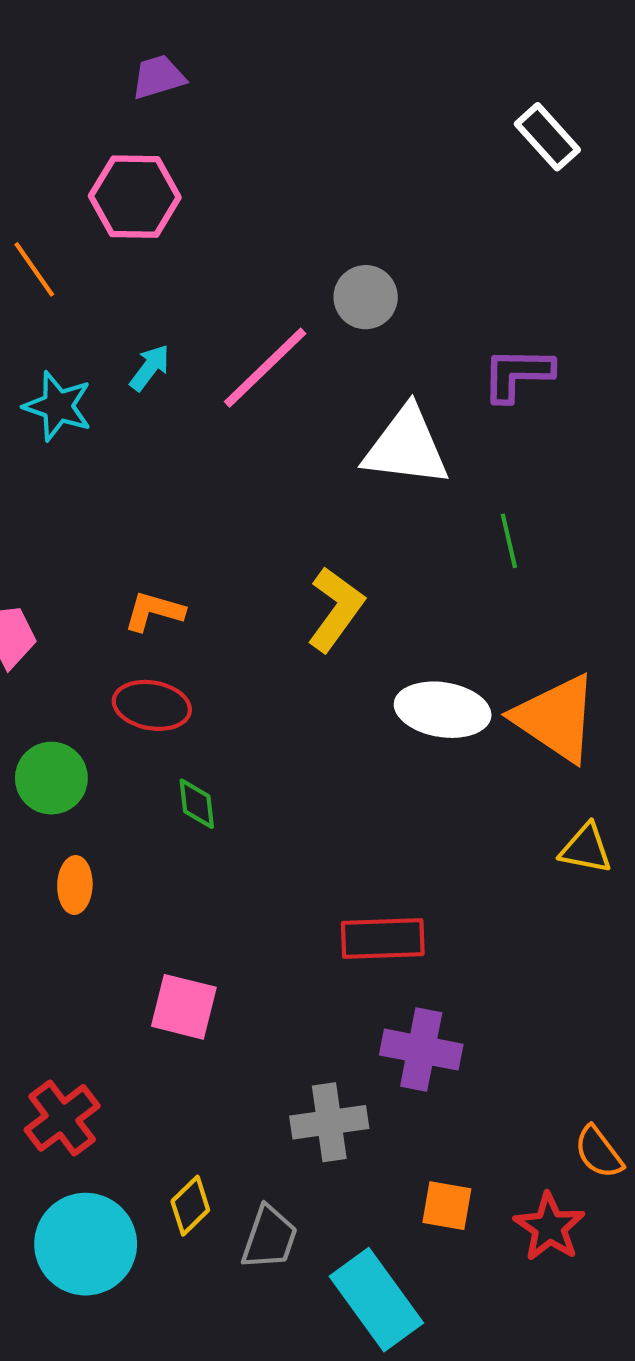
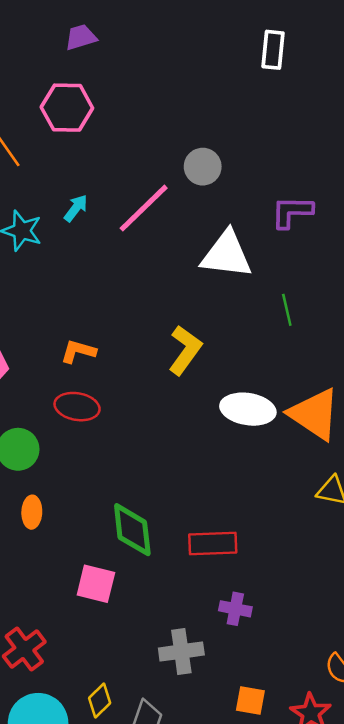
white rectangle: (547, 137) -> (273, 50), moved, turned 48
green diamond: (197, 804) -> (132, 530), moved, size x1.8
purple cross: (421, 1050) -> (235, 609), size x0.7

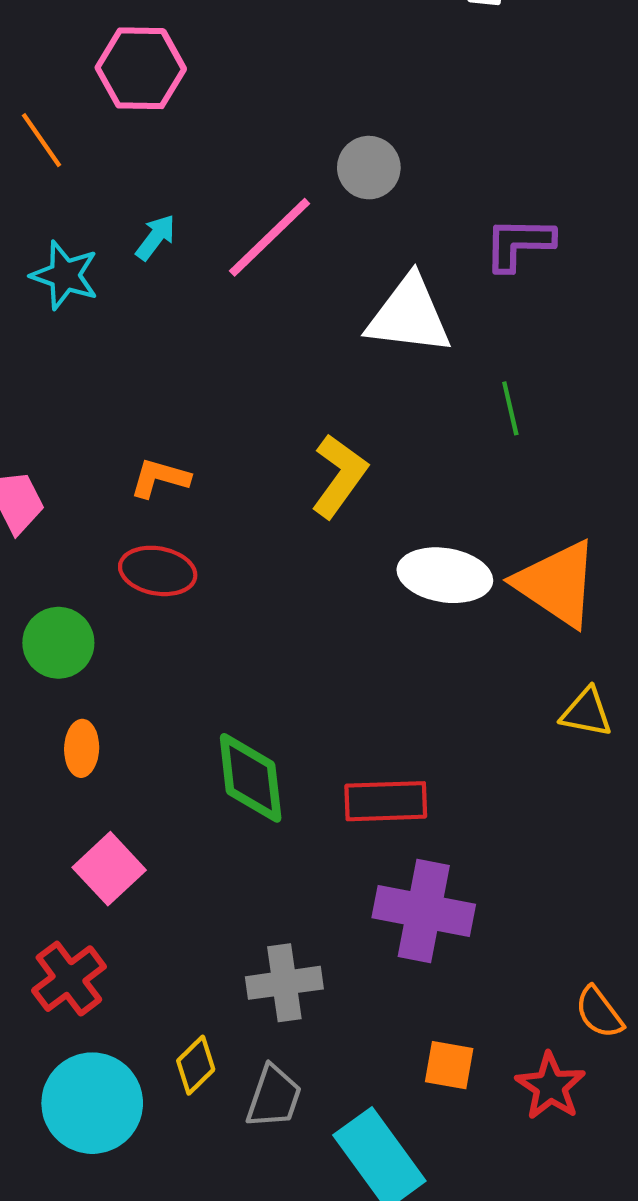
pink square: (96, 584) -> (109, 869), moved, turned 33
purple cross: (235, 609) -> (424, 911), size x1.8
gray cross: (181, 652) -> (284, 983), moved

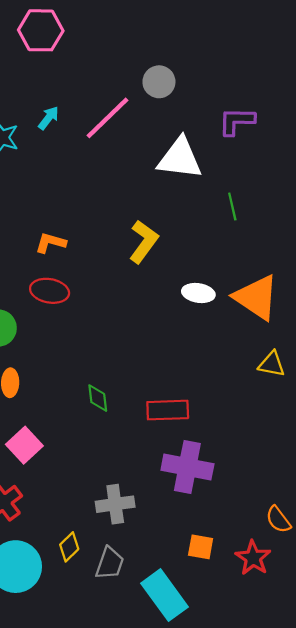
white ellipse: (445, 575) -> (198, 293), size x0.7
green diamond: (251, 778) -> (98, 398), size x0.6

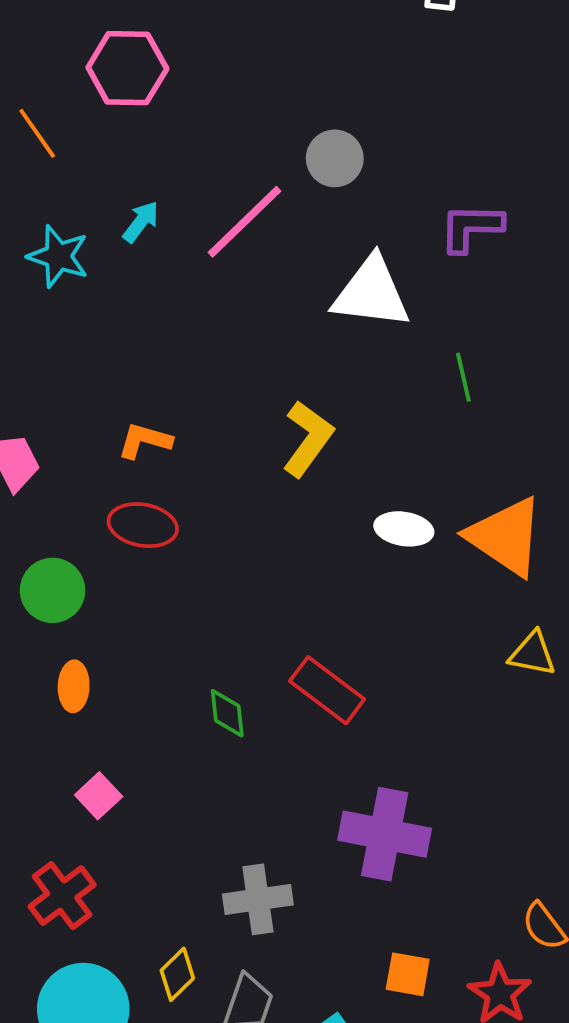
red rectangle: (168, 410) -> (327, 690), moved, turned 39
pink square: (24, 445) -> (99, 796), size x0.7

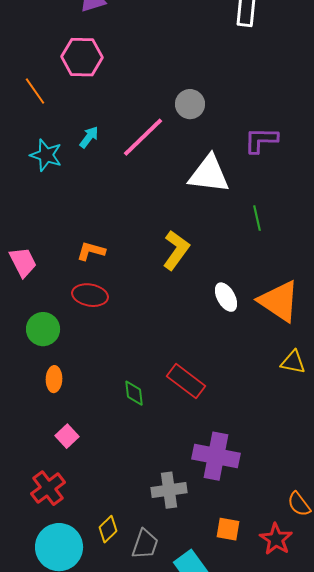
white ellipse: (404, 529) -> (226, 297), turned 52
gray cross: (258, 899) -> (169, 490), moved

